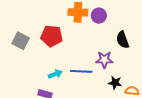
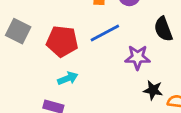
red pentagon: (52, 36) -> (62, 41), moved
blue line: (81, 71) -> (105, 33), moved, turned -30

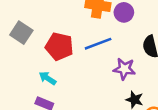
cyan arrow: (68, 78) -> (48, 78), moved, turned -132

